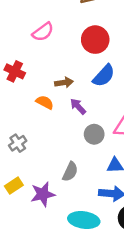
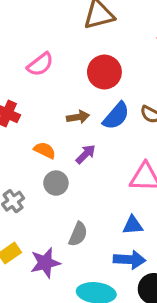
brown arrow: (64, 83) -> (78, 117), moved
purple arrow: (78, 106) -> (86, 154), turned 90
gray circle: (94, 134) -> (56, 183), moved

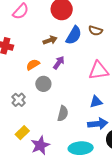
orange semicircle: (45, 150) -> (33, 65), turned -48
purple star: (45, 263) -> (40, 145), moved

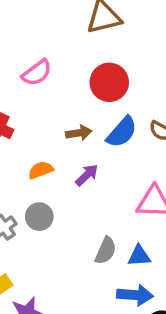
gray circle: (43, 84) -> (39, 217), moved
gray semicircle: (63, 113) -> (106, 251), moved

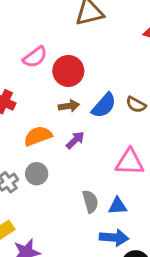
red circle: (109, 82) -> (68, 71), moved
orange semicircle: (41, 170) -> (38, 136), size x1.4
gray semicircle: (106, 251) -> (90, 201), turned -40

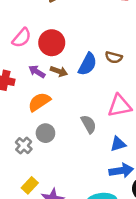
brown arrow: (69, 106) -> (59, 71), turned 42
purple arrow: (75, 140) -> (37, 72), moved, turned -91
gray semicircle: (90, 201) -> (89, 124), moved

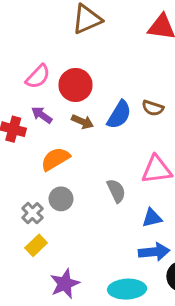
purple arrow: (37, 72) -> (42, 115), moved
yellow rectangle: (30, 185) -> (36, 245), moved

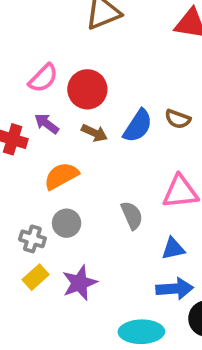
gray cross: (32, 213) -> (32, 239), turned -30
purple star: (65, 284) -> (80, 283), moved

